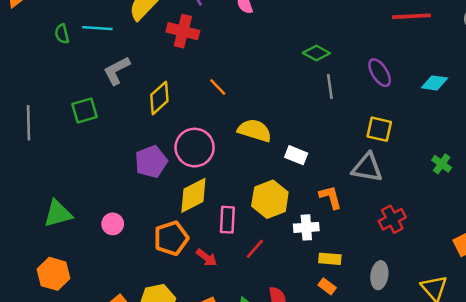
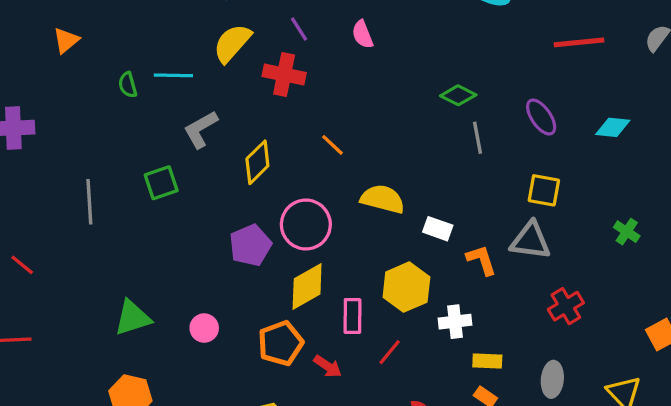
orange L-shape: (330, 197) -> (482, 260), moved

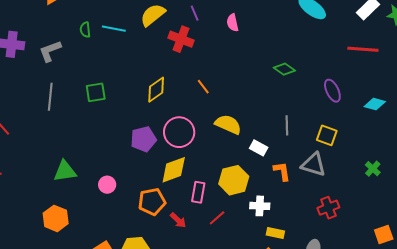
gray L-shape: (201, 129) -> (50, 51), moved
gray line: (477, 138) -> (287, 125), moved

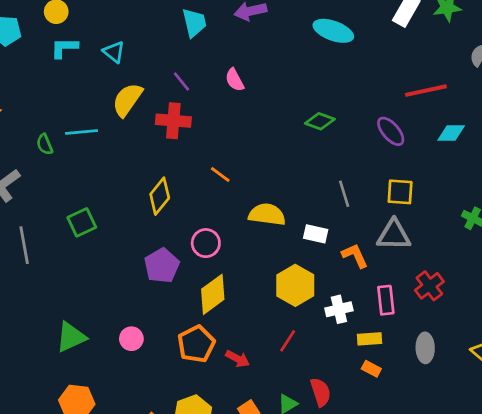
red line: (363, 49) -> (426, 91), moved
pink circle: (179, 132) -> (206, 243), size x0.7
pink rectangle: (198, 192) -> (386, 300), moved

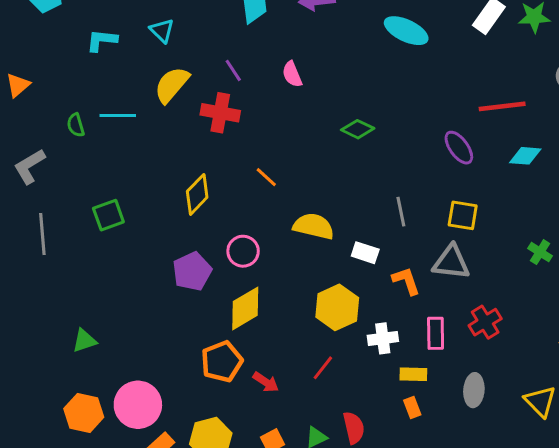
cyan L-shape: (64, 48) -> (102, 40), moved
green diamond: (320, 121) -> (358, 129), moved
green triangle: (71, 337) -> (84, 341), size x0.7
pink circle: (131, 339) -> (138, 405), moved, size x1.8
orange rectangle: (371, 369) -> (412, 407), turned 36

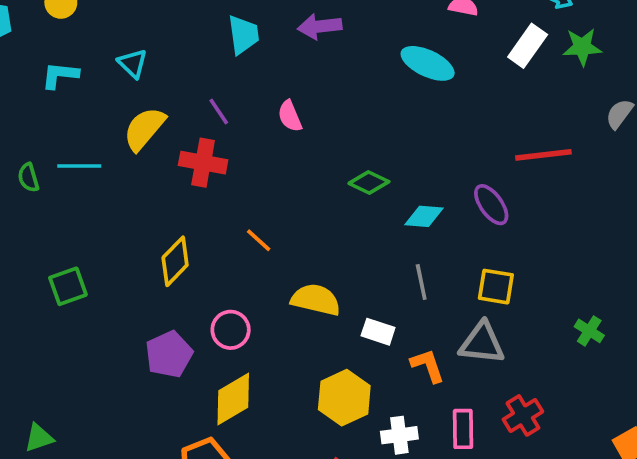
cyan diamond: (525, 156) -> (424, 216), moved

